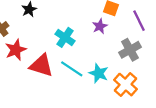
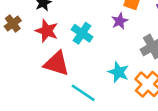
red star: (16, 50) -> (47, 31), moved, turned -30
cyan line: (72, 69) -> (83, 93), moved

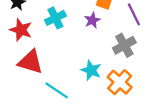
cyan cross: (82, 33) -> (55, 18), moved, turned 30

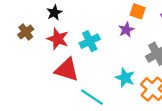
cyan cross: (55, 18) -> (90, 41), moved

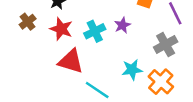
purple star: (126, 30) -> (122, 25), moved
cyan star: (125, 78) -> (132, 70), turned -30

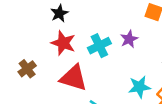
brown cross: (28, 22) -> (27, 69), moved

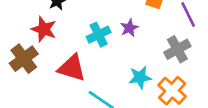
red star: (63, 43) -> (44, 29), moved
brown cross: (27, 69) -> (24, 59), size x1.5

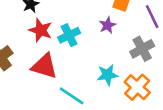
purple star: (129, 28) -> (107, 25), moved
red star: (44, 29) -> (41, 30), moved

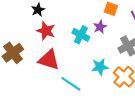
cyan cross: (69, 35) -> (81, 35), moved, turned -36

